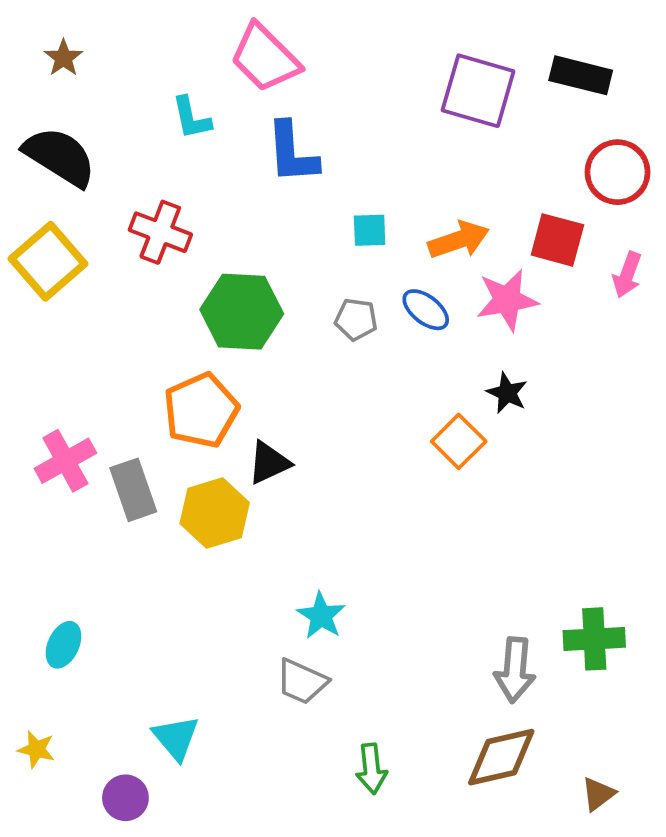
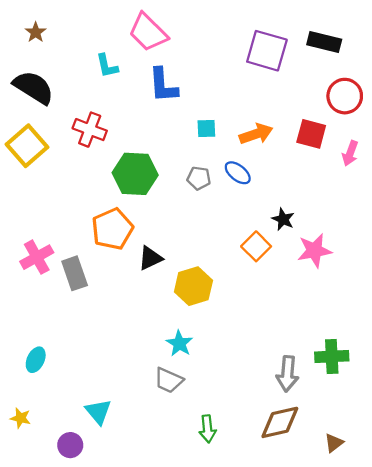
pink star: (507, 300) -> (314, 251), moved
yellow hexagon: (215, 513) -> (193, 286), moved

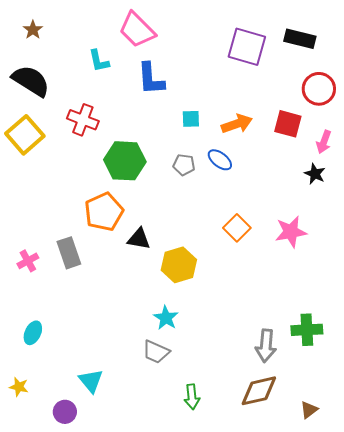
black star: (283, 219) -> (315, 174), moved
pink cross: (37, 257) -> (28, 261), moved, size x0.7
black triangle: (150, 258) -> (139, 239), turned 35

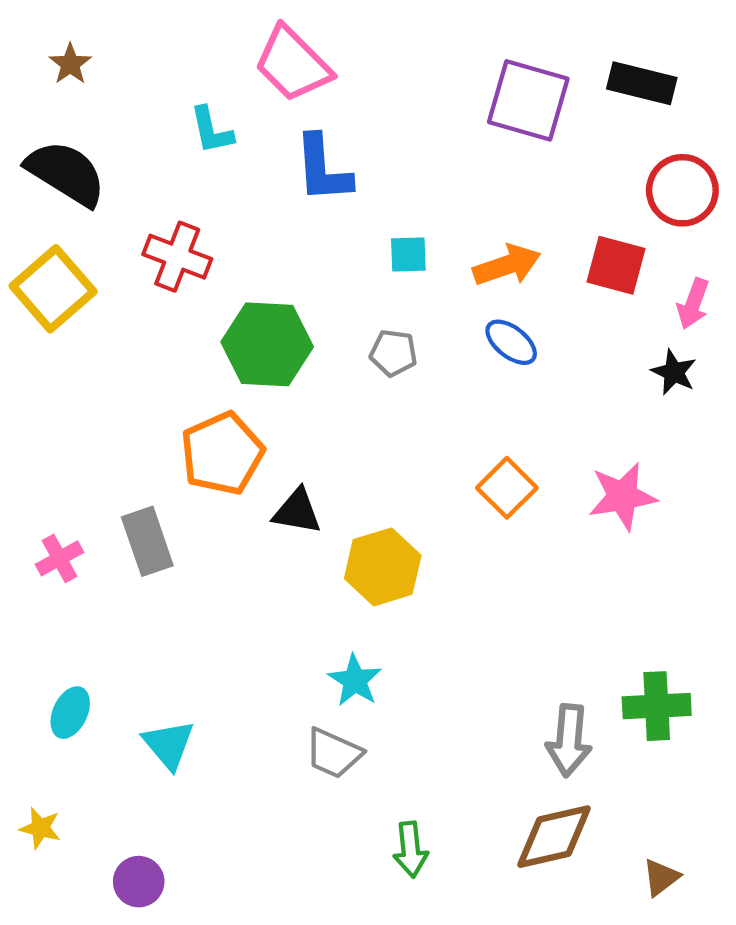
blue ellipse: (220, 160) -> (511, 342), moved
cyan triangle: (91, 381) -> (169, 745), moved

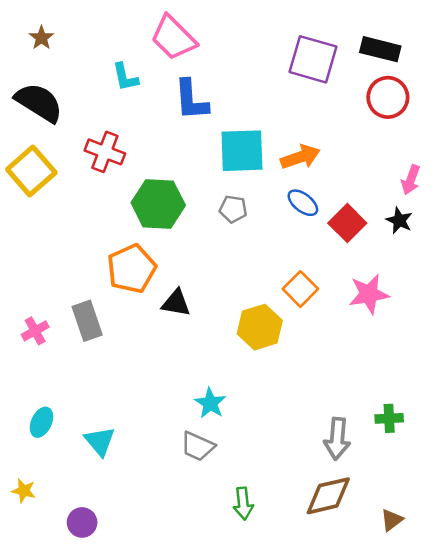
red circle: (682, 190) -> (388, 97), moved
cyan square: (408, 254) -> (242, 151), size x2.0
red square: (616, 265) -> (347, 223), moved, turned 30
yellow hexagon: (383, 567) -> (260, 327), moved
green cross: (657, 706) -> (389, 418), size x0.7

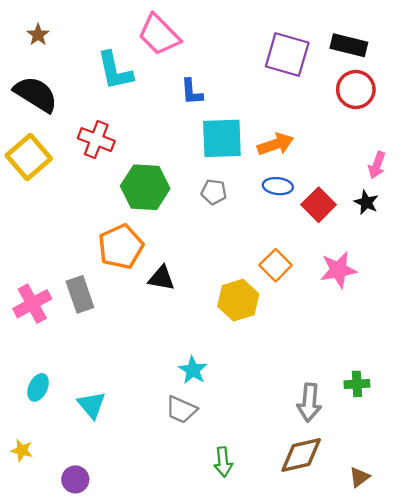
cyan L-shape: (125, 77) -> (115, 71), size x1.5
blue L-shape: (191, 100) -> (192, 92), moved, size x0.7
blue ellipse: (303, 203) -> (278, 186), turned -32
pink cross: (35, 331) -> (32, 304), size x1.5

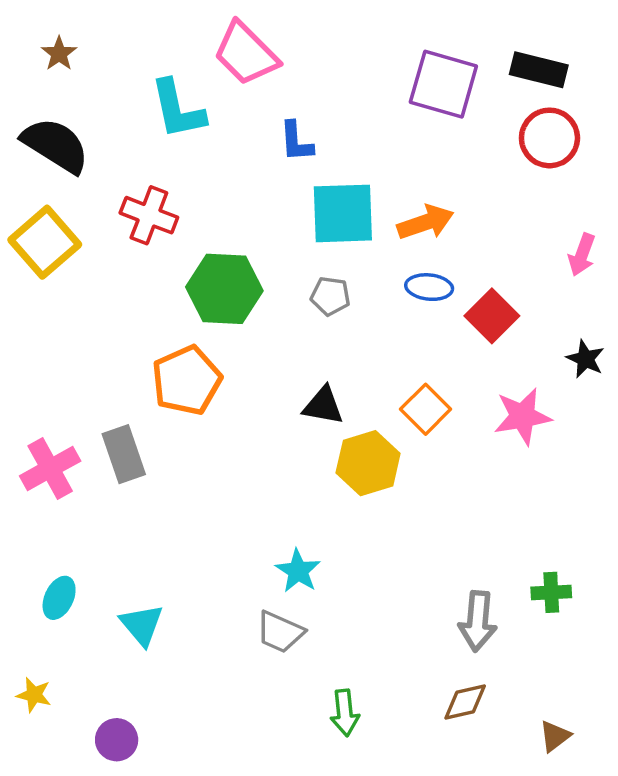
black star: (366, 202) -> (585, 359), moved
black triangle: (161, 278) -> (323, 406), moved
brown diamond: (301, 455) -> (465, 702), size x0.7

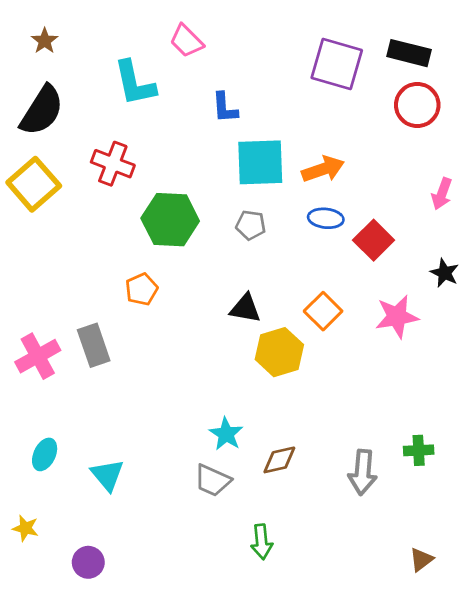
pink trapezoid: (246, 54) -> (187, 41), size x0.7
black semicircle: (55, 145) -> (42, 110), turned 90
orange pentagon: (187, 380) -> (141, 289), size x0.6
brown diamond: (465, 702) -> (279, 460), moved

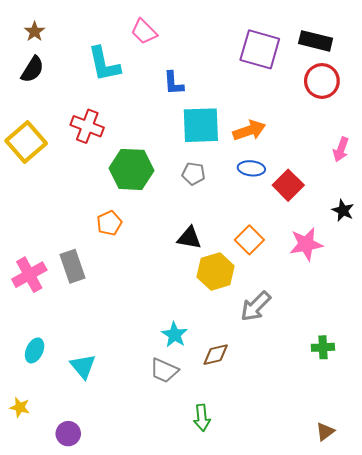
black semicircle: (42, 110) -> (32, 69), moved, size x0.7
gray arrow: (363, 472) -> (256, 306), moved, turned 40

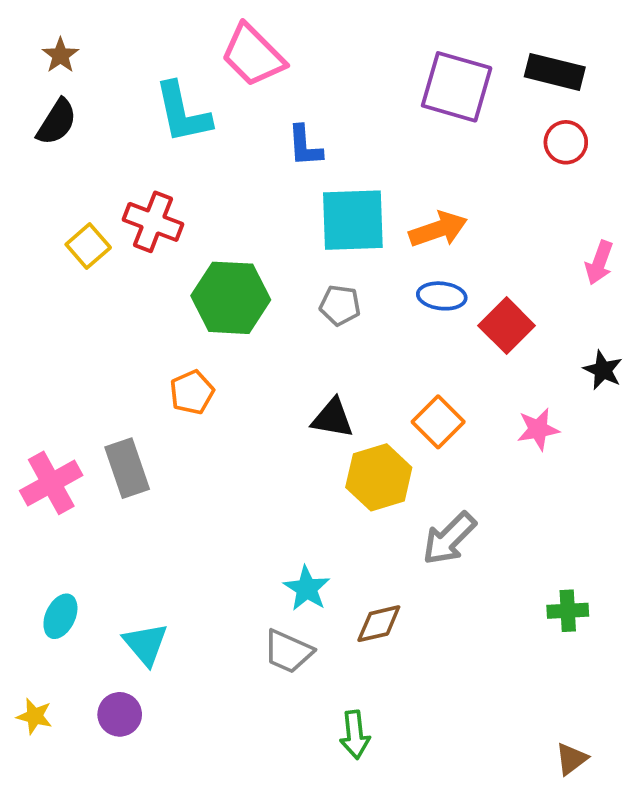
pink trapezoid: (144, 32) -> (253, 55), size x1.4
red circle: (322, 81) -> (566, 142), size x0.7
yellow square: (26, 142) -> (88, 246), moved, size x0.6
pink star: (306, 244) -> (538, 429), size x0.7
purple circle: (68, 434) -> (120, 714), moved

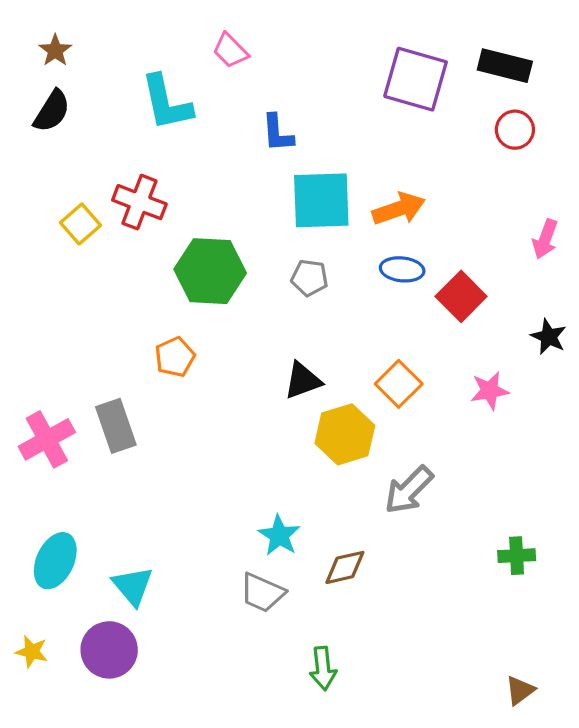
pink trapezoid: (253, 55) -> (230, 51), size x0.6
black triangle: (333, 418) -> (303, 381), turned -30
cyan ellipse: (60, 616) -> (55, 561), size x1.4
purple circle: (120, 714) -> (109, 650), size x1.4

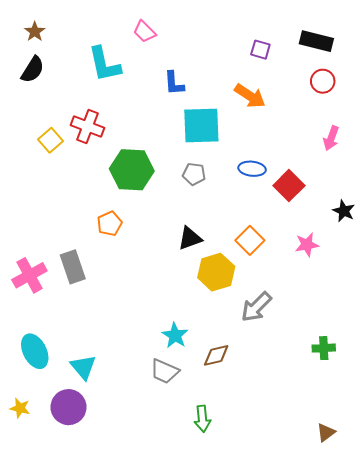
purple square: (416, 79) -> (260, 50), size x0.5
orange arrow: (399, 209) -> (250, 96), moved, turned 52
pink arrow: (545, 239) -> (331, 138), moved
cyan ellipse: (55, 561) -> (35, 351), turned -52

